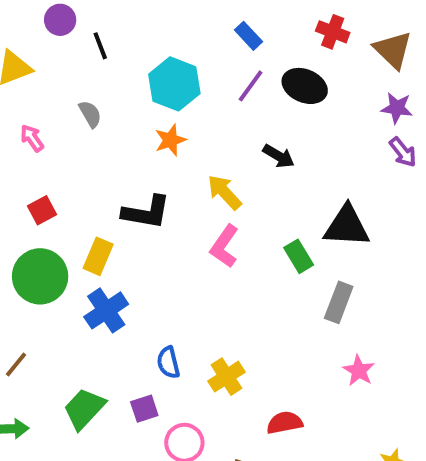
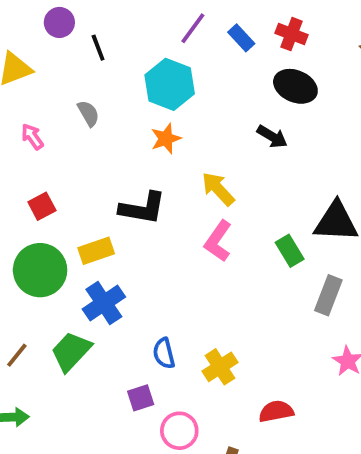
red cross: (333, 32) -> (292, 34), moved
purple line: (251, 86) -> (193, 28), moved
black arrow: (279, 156) -> (272, 137), moved
yellow rectangle: (98, 256) -> (96, 251), turned 48
green trapezoid: (84, 409) -> (71, 351), moved

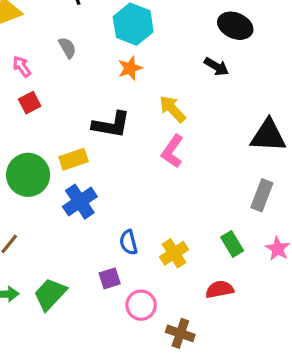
red square: (42, 206) -> (30, 103), moved
green rectangle: (290, 251) -> (232, 244), moved
green trapezoid: (71, 351) -> (50, 294), moved

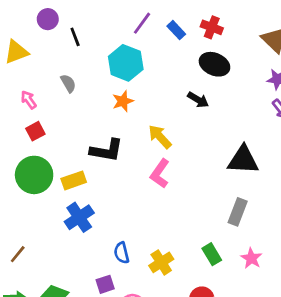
green circle: (28, 175) -> (34, 175), moved

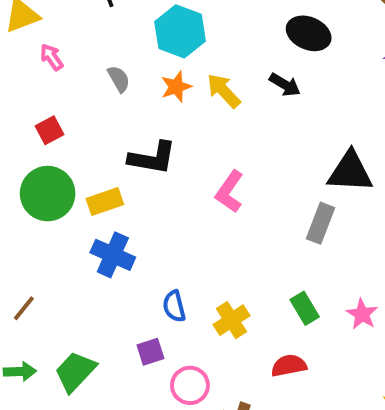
gray semicircle: (68, 83) -> (119, 79), moved
pink arrow: (29, 100) -> (52, 57), moved
yellow arrow: (160, 137) -> (224, 91), moved
gray rectangle: (238, 212) -> (320, 223), moved
blue cross: (79, 217) -> (113, 255), turned -32

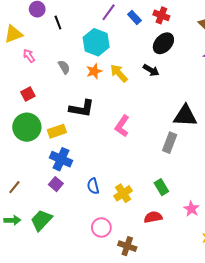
black ellipse: (309, 33) -> (163, 43), turned -70
pink star: (362, 314) -> (191, 209), moved
purple square: (150, 352) -> (56, 184), moved, turned -32

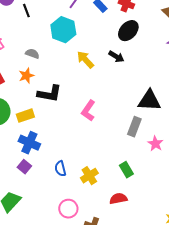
gray semicircle: (64, 67) -> (32, 54), turned -40
orange star: (94, 71) -> (26, 76), moved
pink star: (191, 209) -> (155, 144), moved

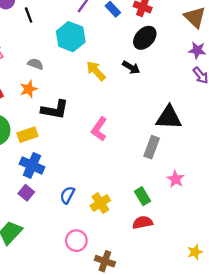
pink star: (155, 144) -> (176, 179), moved
blue semicircle: (60, 169) -> (67, 195), turned 42
red semicircle: (118, 199) -> (143, 222), moved

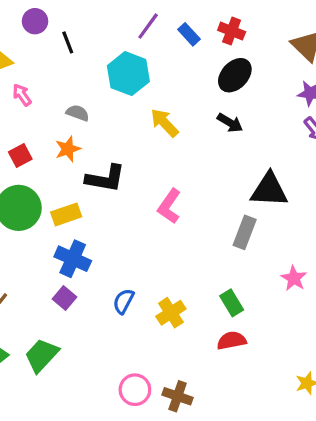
black arrow: (131, 67) -> (230, 123), moved
pink star: (176, 179) -> (294, 278), moved
pink circle: (76, 241) -> (135, 390), moved

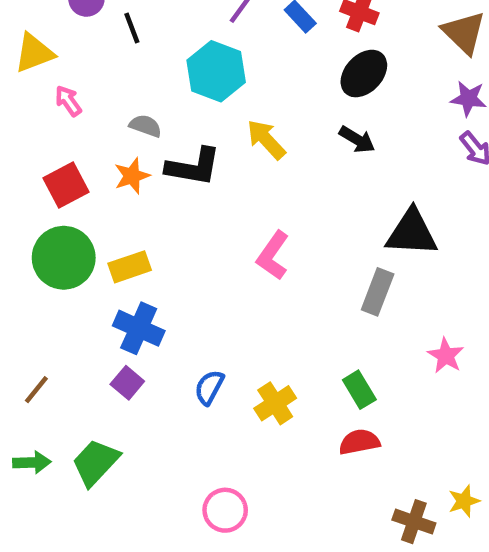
red square: (20, 155) -> (66, 185), size x1.4
black L-shape: (105, 178) -> (193, 167), moved
brown cross: (178, 396) -> (414, 522), moved

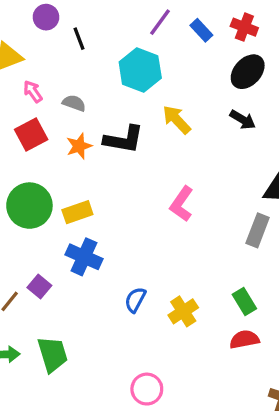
gray semicircle: (146, 126) -> (74, 103), moved
red square: (66, 185) -> (31, 134), moved
purple square: (127, 383) -> (39, 287), moved
green trapezoid: (96, 462) -> (53, 354), turned 120

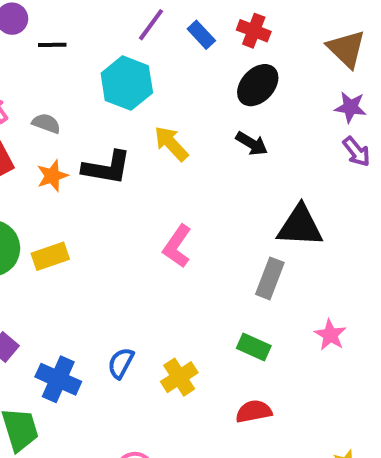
black line: (79, 39) -> (52, 45), turned -70
blue cross: (84, 257) -> (58, 379), moved
green rectangle: (244, 301) -> (254, 347), moved, turned -35

